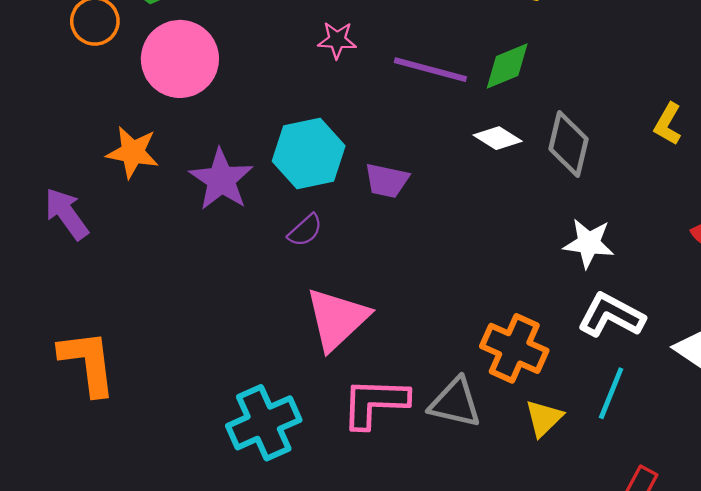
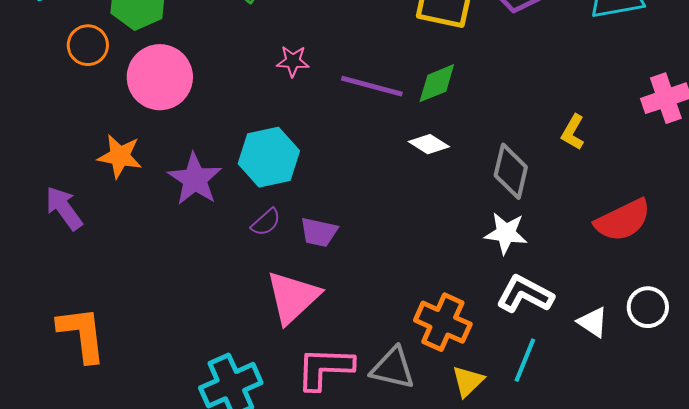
gray diamond: (569, 144) -> (511, 171), moved
purple trapezoid: (387, 181) -> (319, 232), moved

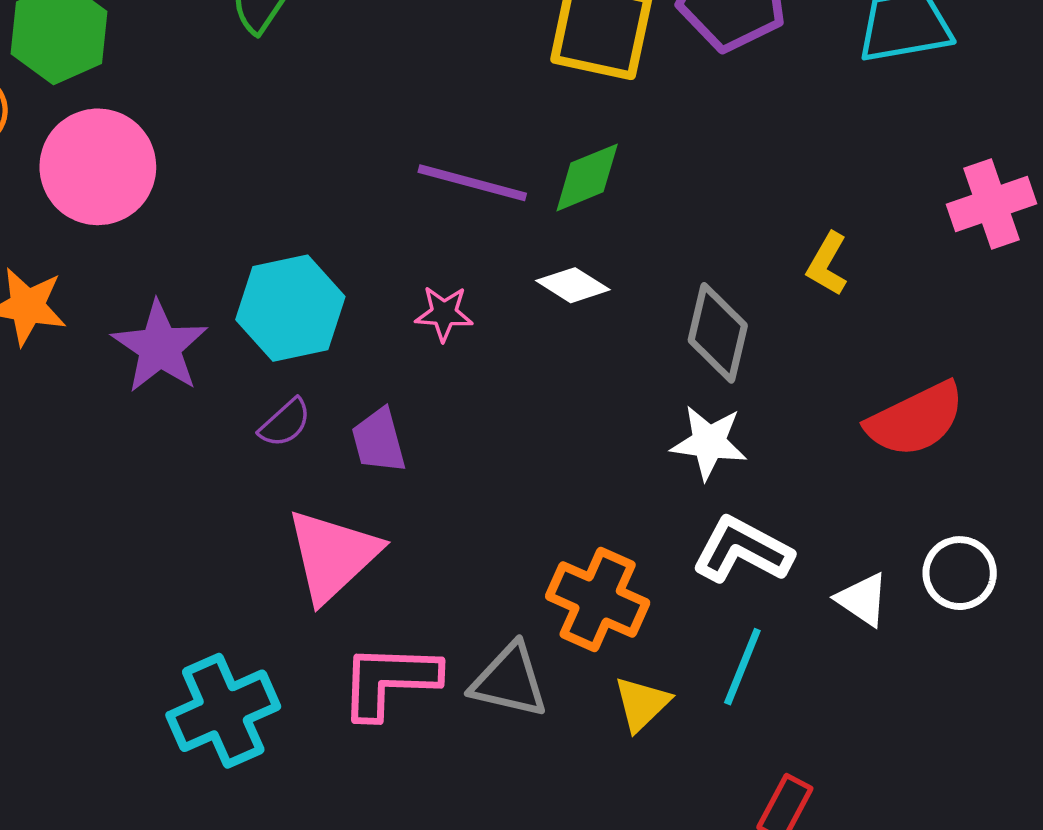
pink star: (293, 61) -> (444, 313), moved
purple trapezoid: (319, 232) -> (379, 441), turned 63

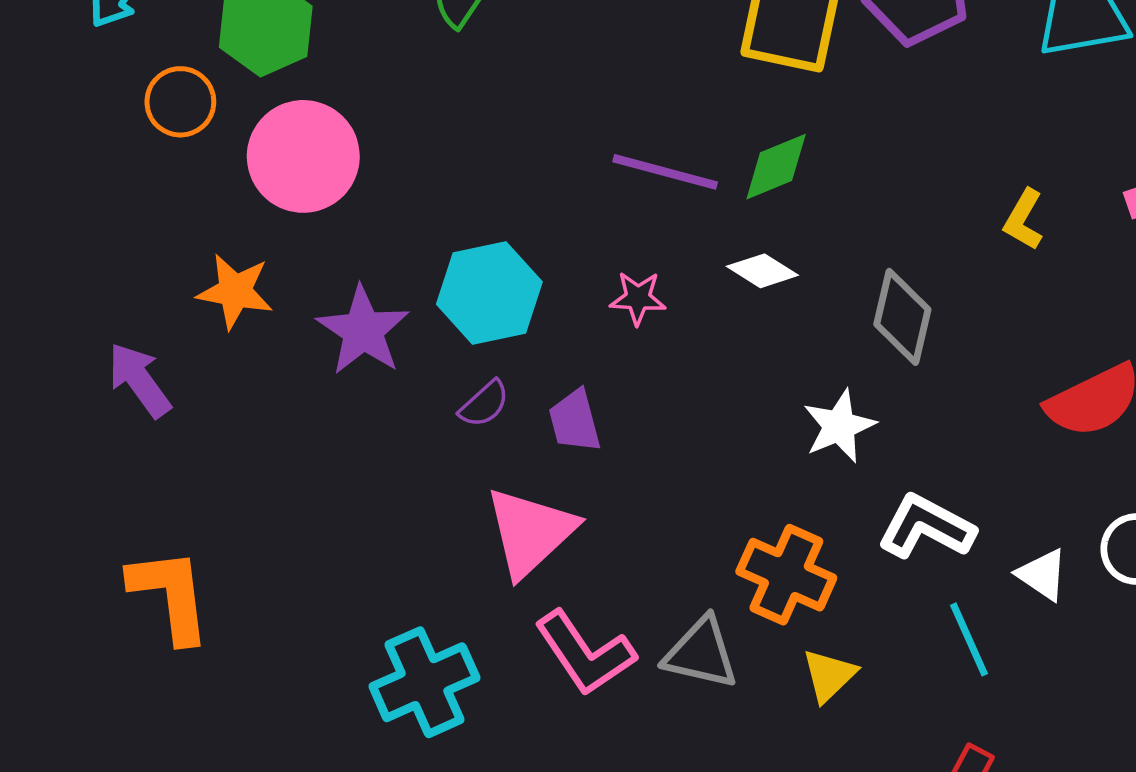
yellow L-shape: (827, 264) -> (1024, 220), moved
white star: (709, 442) -> (839, 426), moved, turned -30
cyan line: (742, 667) -> (969, 639), moved, turned -46
pink L-shape: (389, 681) -> (585, 653), turned -126

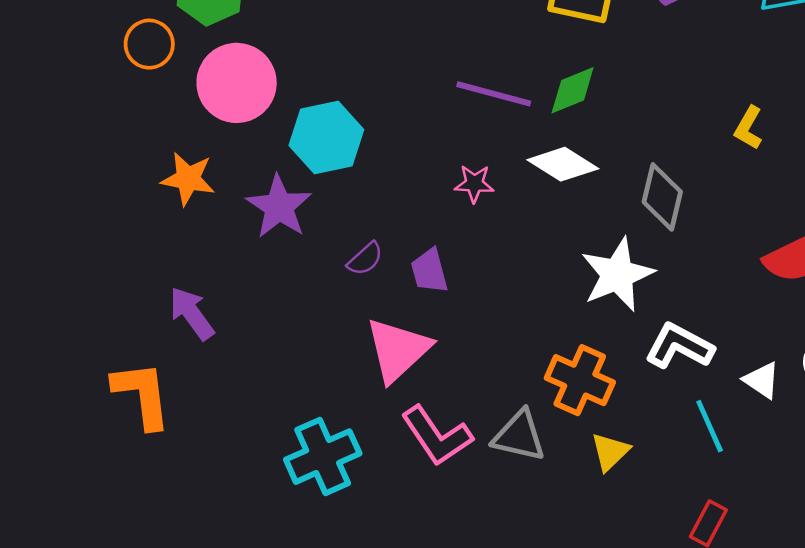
white diamond: (762, 271) -> (563, 164), size x1.4
cyan hexagon: (489, 293) -> (326, 138), moved
purple arrow: (139, 380) -> (192, 313), moved
white star: (839, 426) -> (617, 275), size x1.4

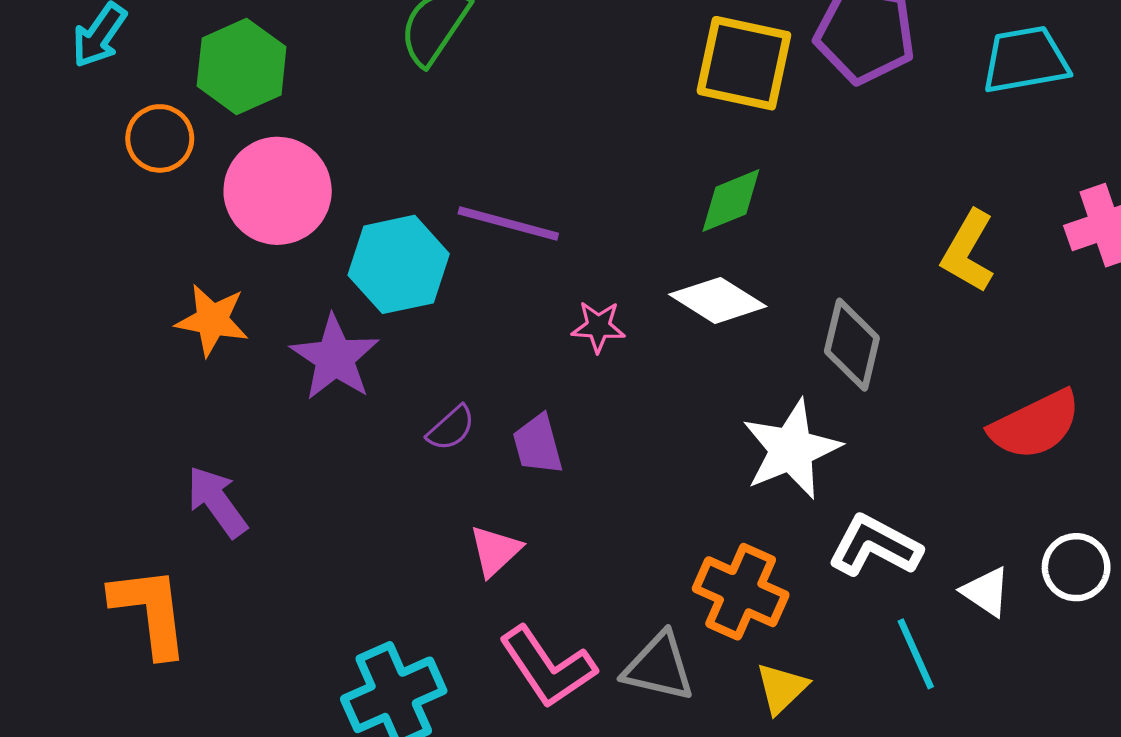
purple line: (494, 94) -> (508, 224), moved
yellow L-shape: (748, 128) -> (968, 251), size x1.4
pink triangle: (398, 350) -> (495, 551), size x0.6

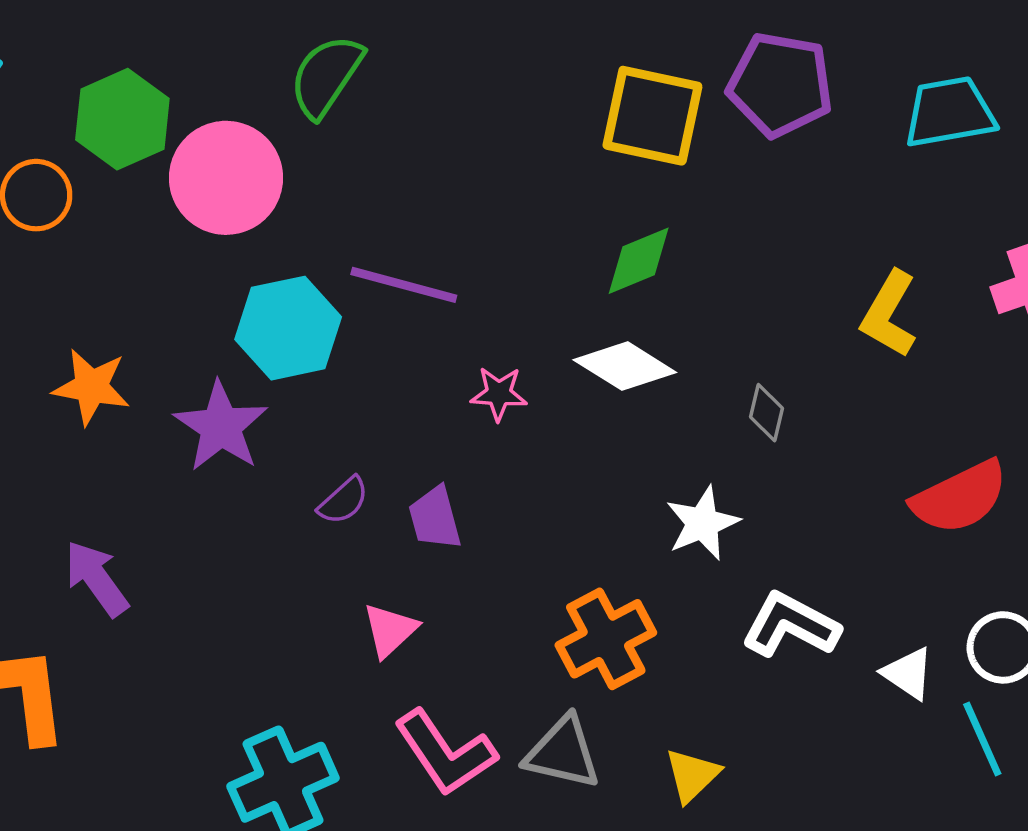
pink circle: (278, 191) -> (226, 178), moved
gray diamond: (852, 345) -> (766, 413), size x0.6
white star: (791, 449) -> (703, 523), size x0.7
orange cross: (741, 592) -> (606, 639), moved, turned 38
cyan line: (916, 654) -> (982, 739), moved

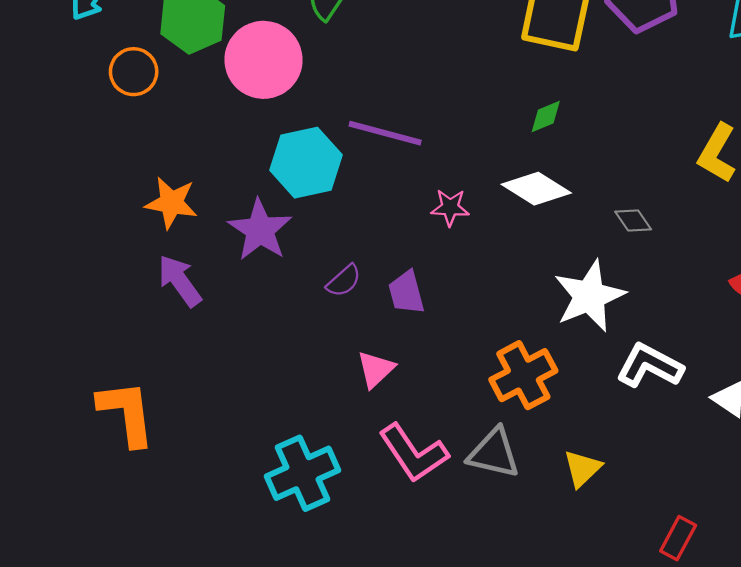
green diamond: (639, 261) -> (546, 117), size x0.7
gray diamond: (766, 413) -> (633, 220), turned -48
white star: (703, 523) -> (589, 296), size x1.4
purple arrow: (97, 578) -> (180, 281), moved

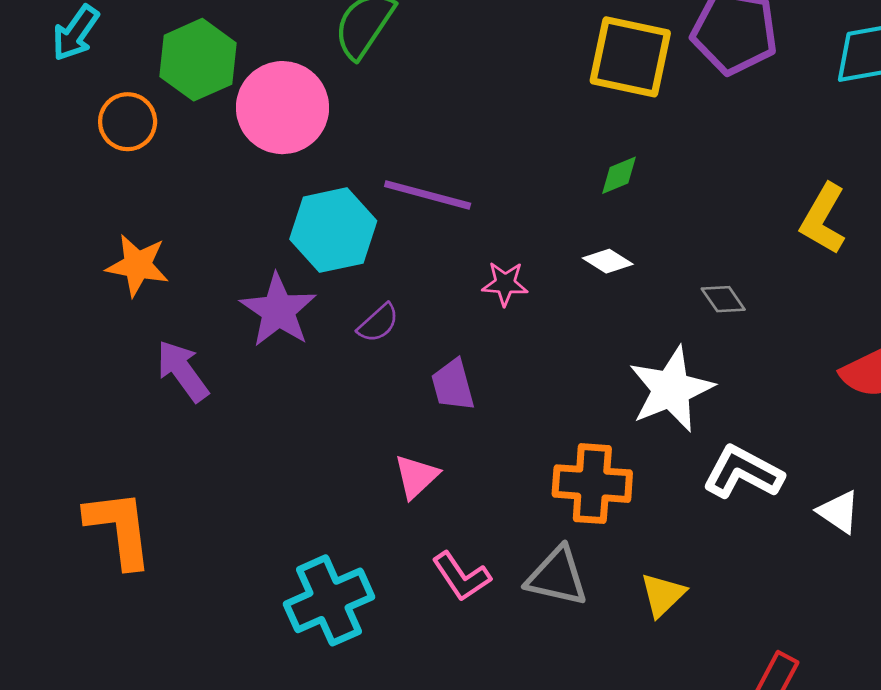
white diamond: (536, 189) -> (608, 261), size x0.6
orange star: (171, 203) -> (137, 265), moved
purple semicircle: (344, 281) -> (378, 323), moved
orange cross: (523, 375) -> (592, 484), turned 32
pink L-shape: (413, 453) -> (461, 576), size x0.7

